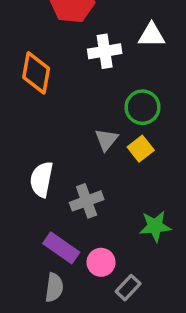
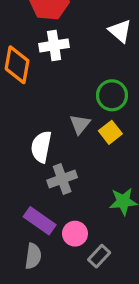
white triangle: (152, 35) -> (120, 31), turned 40
white cross: (105, 51) -> (54, 45), moved
white semicircle: (41, 179) -> (41, 147), moved

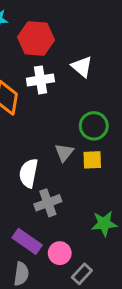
white triangle: (120, 31) -> (82, 67), moved
yellow square: (110, 132) -> (92, 160), turned 36

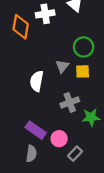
gray cross: (48, 203) -> (70, 102), moved

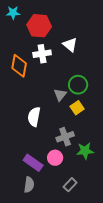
gray triangle: (62, 66) -> (60, 95), moved
yellow square: (83, 71) -> (77, 108), turned -32
pink circle: (59, 139) -> (55, 158), moved

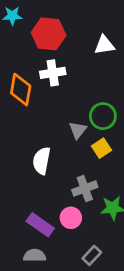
white triangle: (70, 45) -> (104, 45), moved, turned -49
gray semicircle: (29, 185) -> (35, 255), turned -98

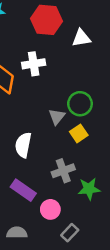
red hexagon: (49, 34) -> (46, 20), moved
pink circle: (71, 218) -> (50, 209), moved
purple rectangle: (40, 225) -> (23, 190), moved

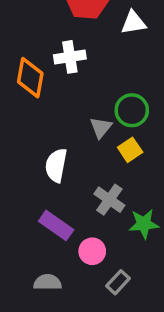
gray cross: (63, 171) -> (109, 200), turned -35

